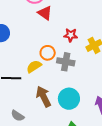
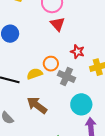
brown arrow: (44, 97) -> (37, 105), turned -40
cyan circle: (69, 99) -> (81, 104), moved

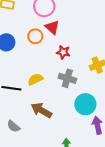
red star: (77, 52) -> (63, 52), moved
orange circle: (51, 64) -> (35, 36), moved

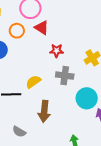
orange circle: (35, 36) -> (17, 31), moved
brown arrow: (41, 110) -> (44, 111), turned -105

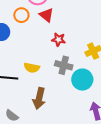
yellow semicircle: (33, 82) -> (32, 68), turned -140
cyan circle: (87, 98) -> (82, 80), moved

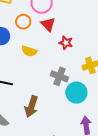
red star: (59, 40) -> (66, 43), moved
yellow semicircle: (32, 68) -> (29, 51), moved

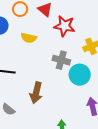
red star: (66, 43) -> (64, 26), size x1.5

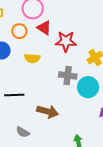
brown arrow: (36, 93) -> (48, 111), turned -80

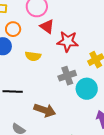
orange circle: (19, 31) -> (13, 29), moved
gray cross: (68, 75) -> (67, 76), turned -30

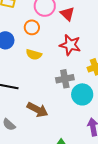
red triangle: (47, 27) -> (67, 14), moved
orange circle: (13, 29) -> (32, 27), moved

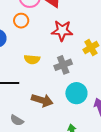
yellow semicircle: (34, 55) -> (32, 59), moved
cyan circle: (82, 94) -> (76, 93), moved

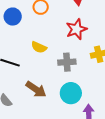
red star: (62, 31) -> (76, 29), turned 30

